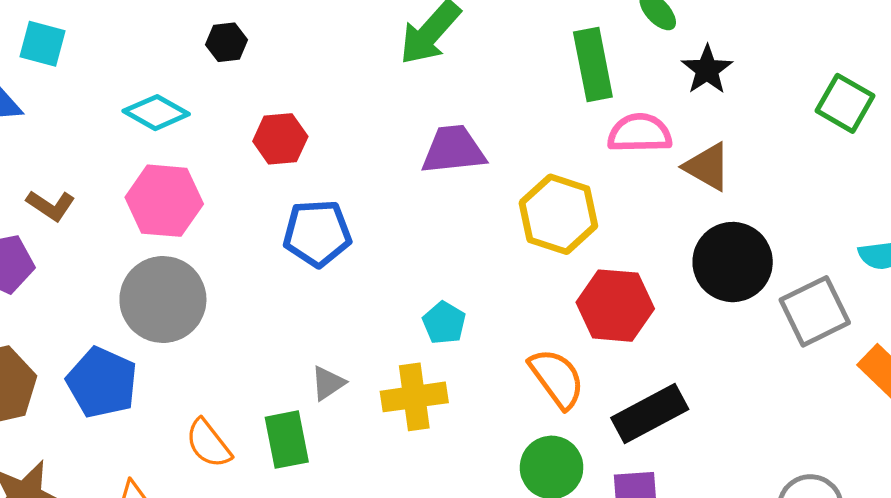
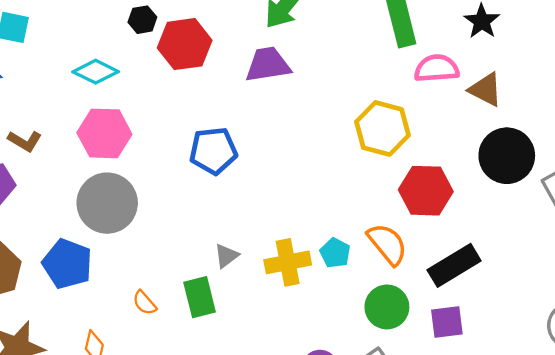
red hexagon: (280, 139) -> (185, 44), moved, size x1.4
purple trapezoid: (453, 150) -> (268, 65), moved
cyan pentagon: (444, 323) -> (335, 253), moved
orange semicircle: (208, 444) -> (145, 303), size x0.7

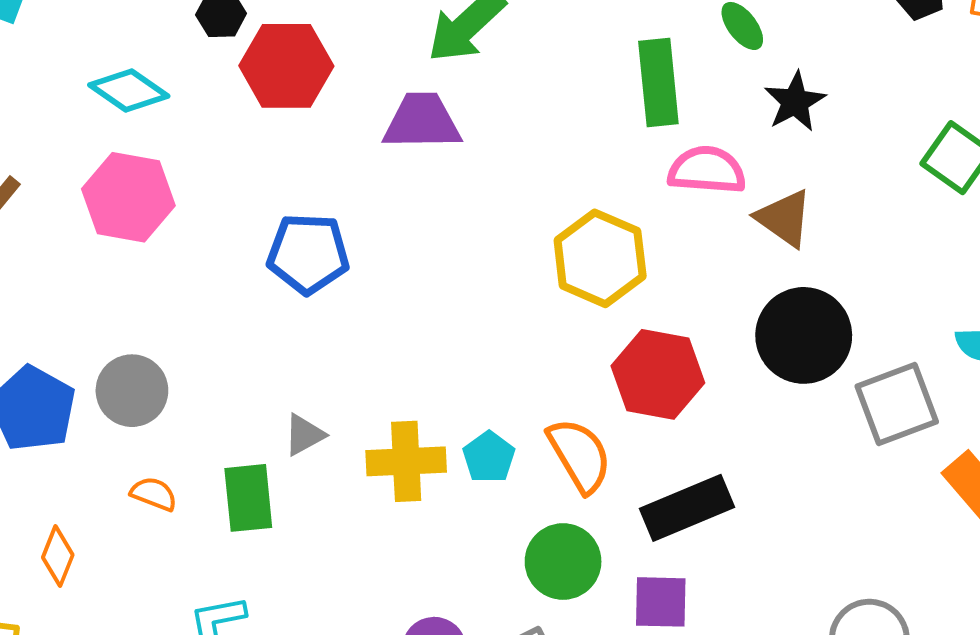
gray circle: (107, 203) -> (132, 391), moved, size x0.7
orange semicircle: (145, 303) -> (154, 494), turned 144

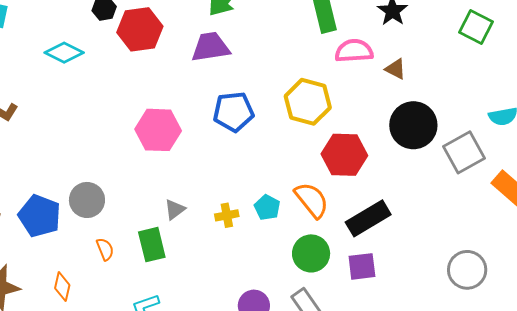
pink hexagon: (128, 197) -> (158, 130), moved
brown triangle: (784, 218) -> (395, 69), size x0.7
blue pentagon: (308, 254) -> (233, 112), moved
yellow cross: (406, 461) -> (227, 215), size x0.6
orange semicircle: (154, 494) -> (105, 249), turned 55

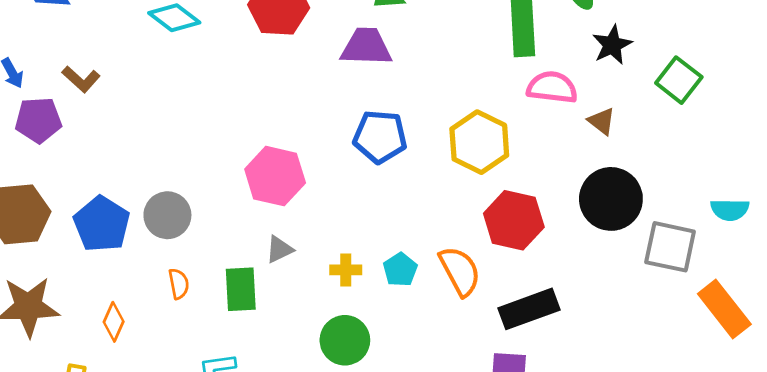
green square: (476, 27) -> (679, 80), moved
pink hexagon: (158, 130) -> (275, 176), moved
gray square: (464, 152) -> (670, 247), turned 30
green circle: (311, 253) -> (345, 340), moved

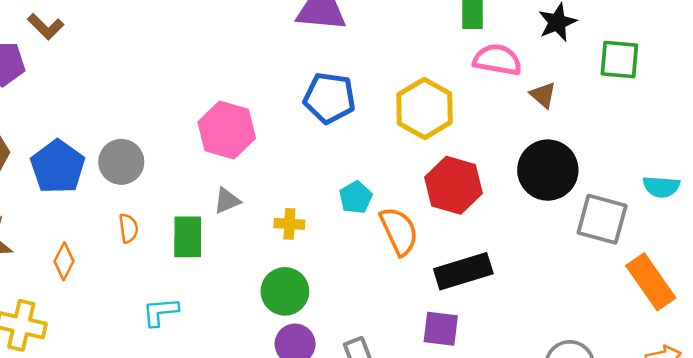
green square: (679, 80) -> (619, 60), turned -36
cyan pentagon: (400, 270) -> (356, 197), moved

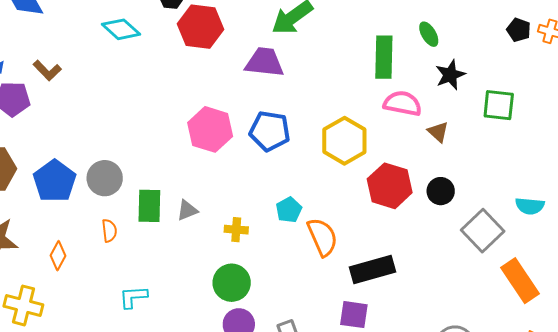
pink hexagon: (227, 130) -> (210, 129), moved
black circle: (548, 170) -> (441, 191), size x0.6
red hexagon: (453, 185) -> (390, 186), moved
gray square: (602, 219) -> (483, 231), turned 30
green rectangle: (188, 237) -> (149, 206), moved

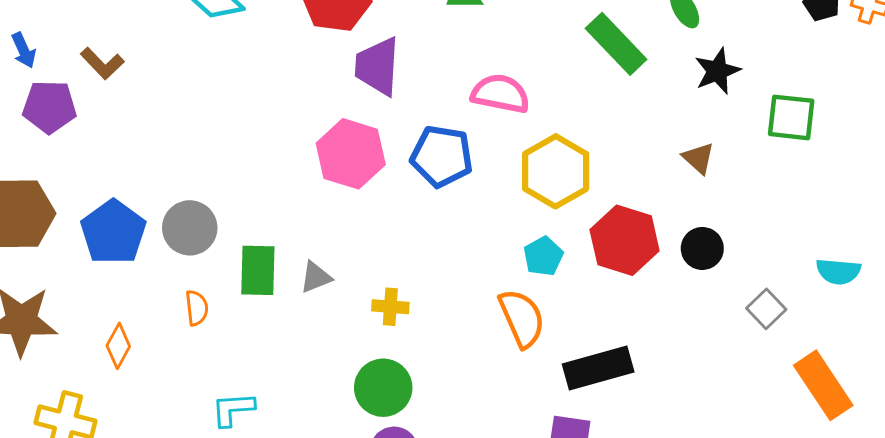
green rectangle: (384, 57) -> (616, 44), turned -45
purple trapezoid: (264, 62) -> (377, 66), moved, turned -93
pink semicircle: (403, 103) -> (500, 94), moved
cyan pentagon: (289, 210) -> (543, 256), moved
gray square: (483, 231) -> (766, 309), size x0.6

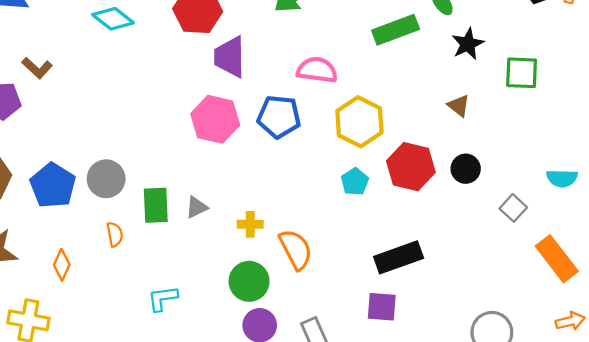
green rectangle: (616, 44) -> (396, 30), turned -63
orange semicircle: (522, 318) -> (296, 249), moved
cyan L-shape: (233, 409) -> (163, 298), moved

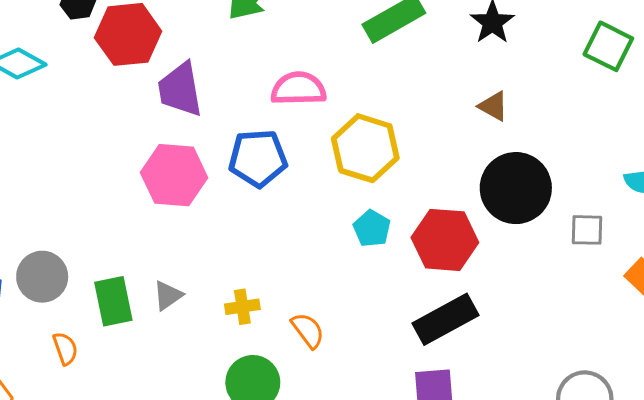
green square: (522, 73) -> (608, 46), moved, turned 33
red hexagon: (411, 167) -> (445, 240), moved
black circle: (466, 169) -> (516, 188), size x1.8
gray square: (513, 208) -> (587, 230), turned -32
orange semicircle: (296, 249) -> (308, 330), size x0.7

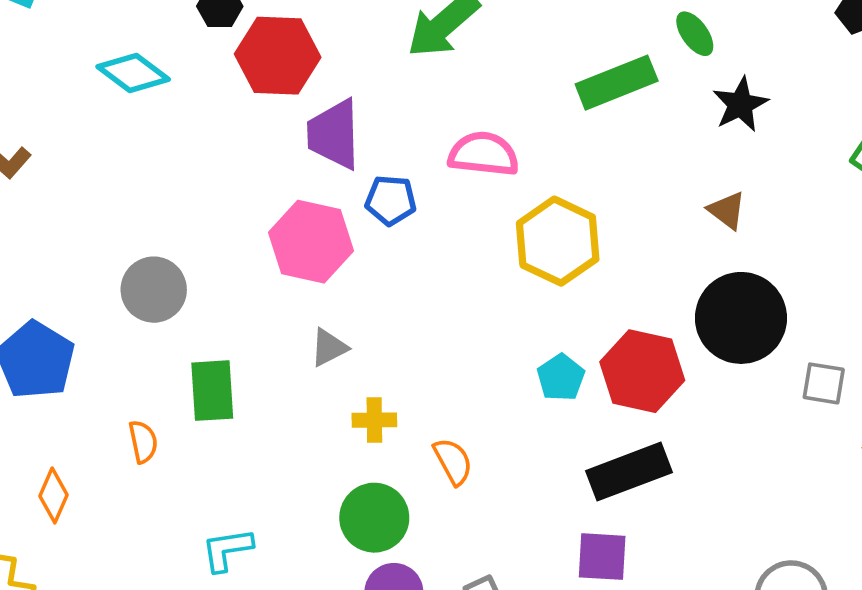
blue pentagon: (258, 158) -> (391, 200), moved, size x0.7
cyan pentagon: (372, 228) -> (561, 377), moved
gray circle: (42, 277) -> (154, 290), moved
gray triangle: (168, 295) -> (329, 348), moved

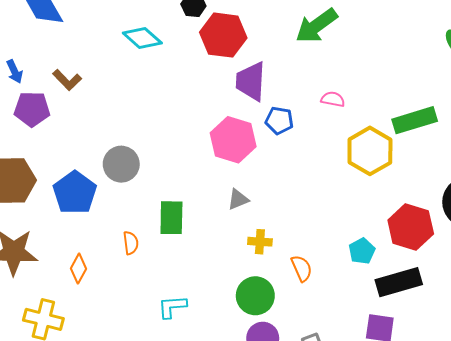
green rectangle: (617, 83) -> (415, 120), moved
pink semicircle: (484, 154) -> (333, 99), size x0.6
gray circle: (154, 290) -> (121, 164), moved
cyan pentagon: (561, 377) -> (362, 251), moved

